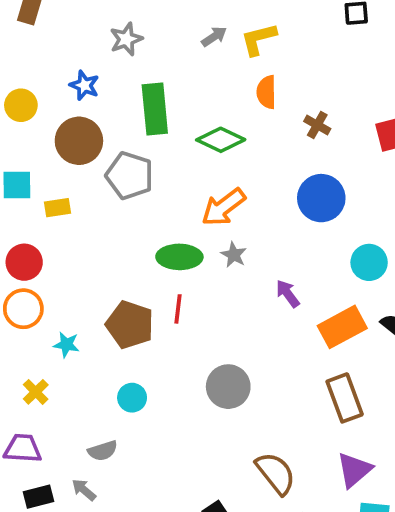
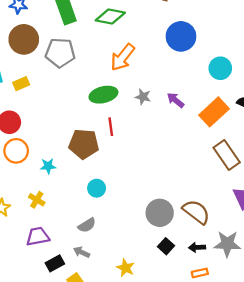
gray star: (234, 255) -> (143, 97), moved
gray circle: (228, 387) -> (160, 213), moved

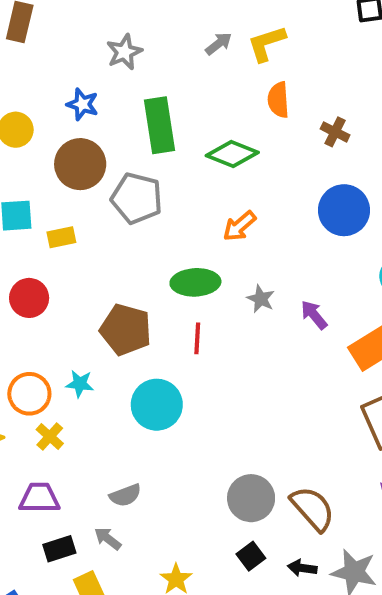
orange arrow: (123, 57) -> (240, 226), size x0.7
brown pentagon: (84, 144) -> (126, 330), moved
orange circle: (16, 151) -> (29, 394), moved
cyan circle: (97, 188) -> (157, 405), moved, size x1.6

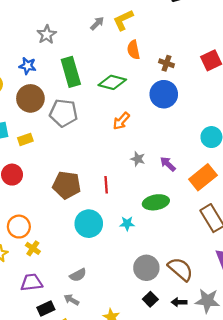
blue circle: (344, 210) -> (164, 94), moved
green ellipse: (195, 282) -> (156, 202), moved
cyan star: (80, 384) -> (127, 223), moved

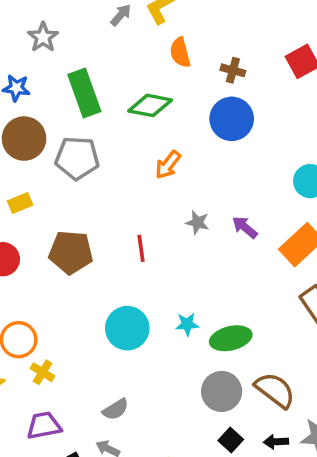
brown pentagon: (67, 185) -> (71, 252), moved
red line: (106, 185) -> (141, 248), moved
green ellipse: (156, 202) -> (231, 338), moved

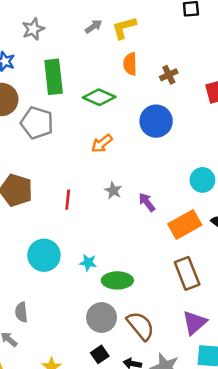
brown cross: (233, 70) -> (169, 75), moved, turned 36
gray semicircle: (116, 409) -> (21, 312), turned 102

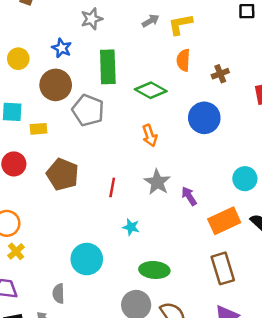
orange arrow: (102, 144) -> (150, 135), turned -75
gray star: (113, 191) -> (157, 182), size x1.5
cyan circle: (44, 255) -> (87, 259), moved
cyan star: (88, 263) -> (131, 227), moved

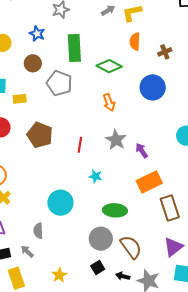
brown circle: (56, 85) -> (33, 63), size x0.7
orange rectangle: (224, 221) -> (149, 182), moved

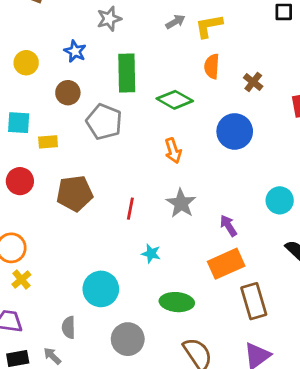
brown cross: (165, 52) -> (253, 82), turned -32
brown pentagon: (40, 135) -> (75, 193), turned -30
purple arrow: (142, 151) -> (228, 226), moved
gray circle: (101, 239) -> (128, 339), moved

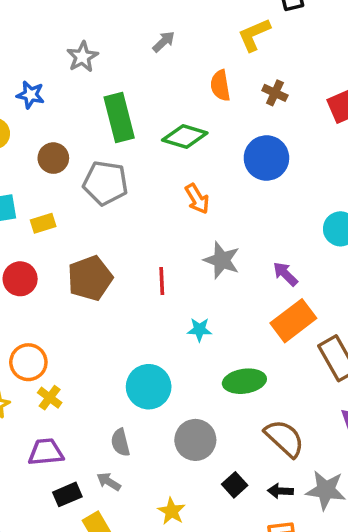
yellow L-shape: (209, 26) -> (254, 35), moved
blue star: (75, 51) -> (30, 95), moved

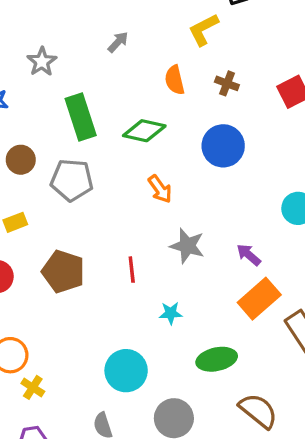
brown pentagon: (90, 278) -> (63, 271), turned -30

